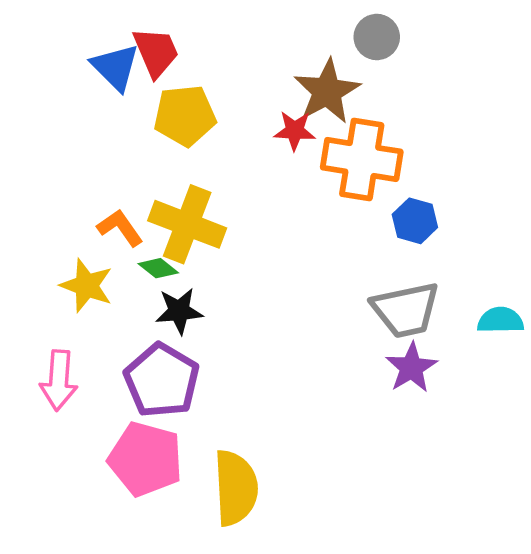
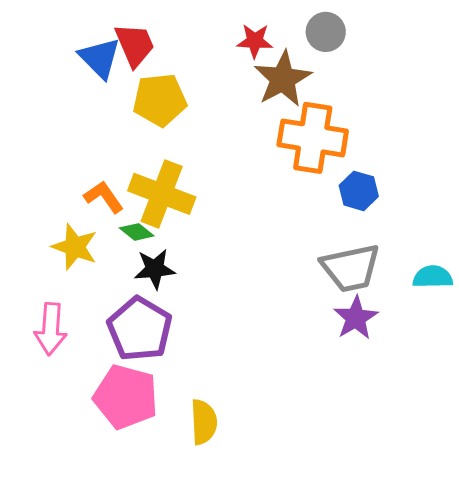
red star: (295, 131) -> (255, 41), moved
yellow semicircle: (236, 488) -> (204, 422), size x0.7

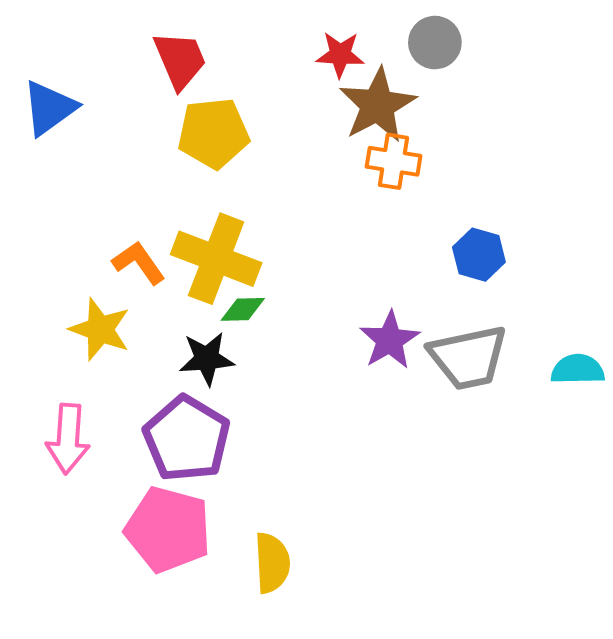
blue triangle: (100, 58) -> (49, 108), moved, turned 39
orange cross: (313, 138) -> (394, 161), moved, size x0.6
green diamond: (137, 232) -> (243, 309), moved, turned -40
purple star: (356, 318) -> (390, 340), moved

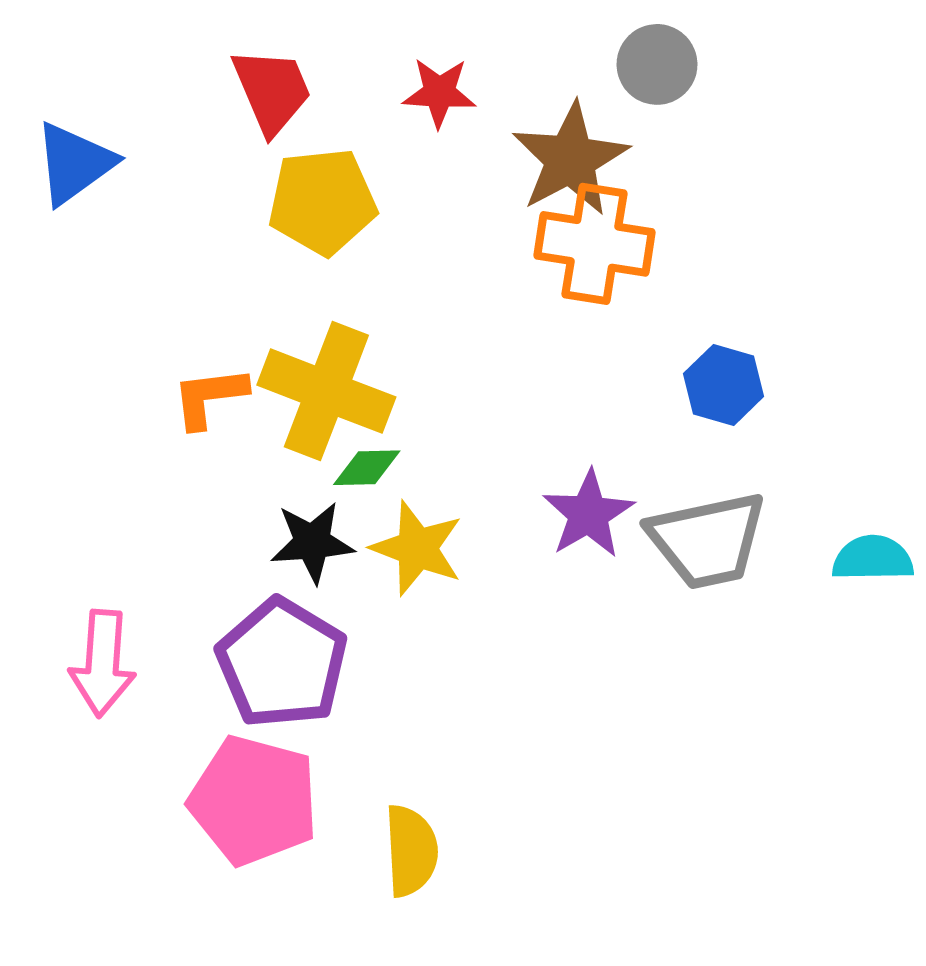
red star: (340, 55) -> (439, 93), moved
orange cross: (394, 161) -> (594, 244), size x1.4
orange L-shape: (139, 263) -> (209, 397), turned -62
yellow star: (100, 329) -> (417, 548), moved

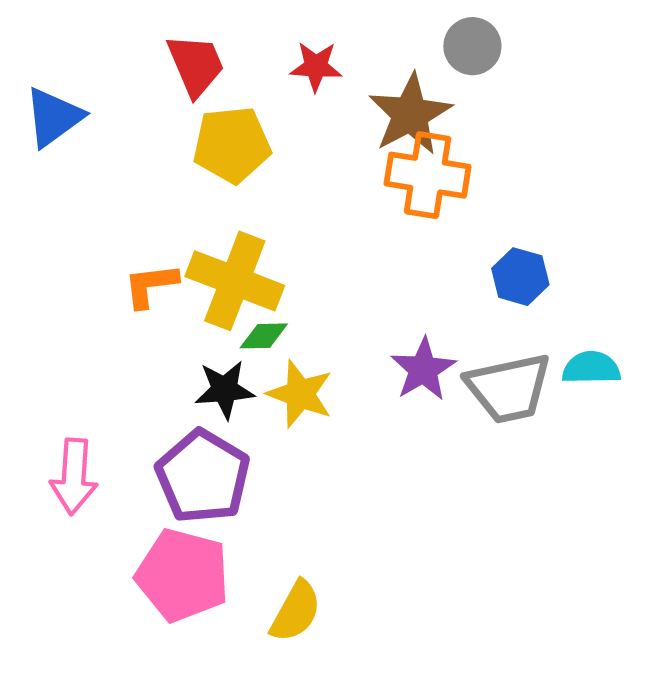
cyan semicircle: (873, 558) -> (591, 368), moved
yellow semicircle: (411, 851) -> (296, 611), turned 32

